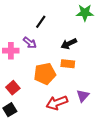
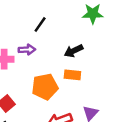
purple arrow: (30, 43) -> (27, 50), turned -40

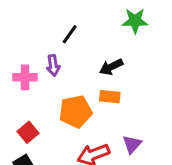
purple arrow: (27, 50) -> (53, 65), turned 84

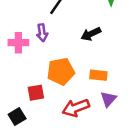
orange rectangle: (110, 97) -> (98, 75), moved
red square: (28, 132) -> (36, 93), moved, turned 30

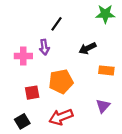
orange rectangle: (98, 75) -> (106, 70), moved
red square: (36, 93) -> (32, 93), moved
red arrow: (76, 108) -> (61, 117), moved

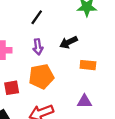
purple arrow: (44, 47) -> (38, 47), moved
purple triangle: (103, 106) -> (84, 101), turned 48

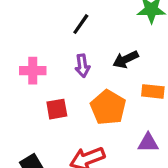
orange pentagon: (41, 76) -> (108, 107), moved, turned -30
red square: (12, 88) -> (57, 109), moved

